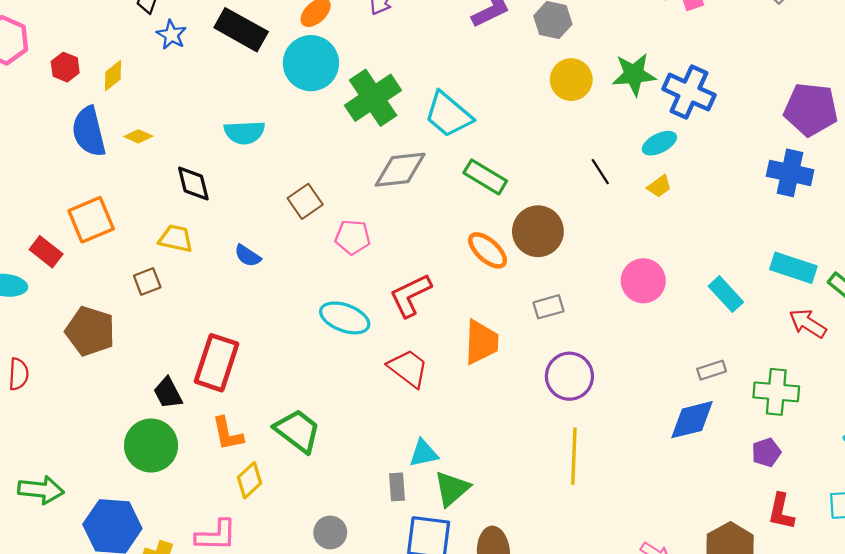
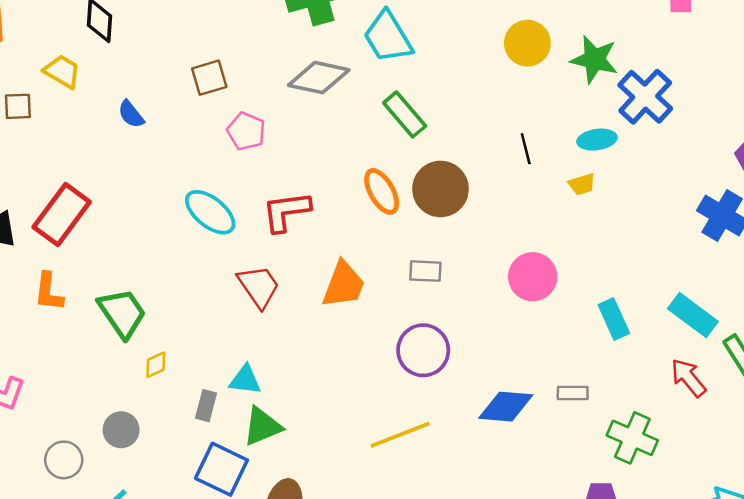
blue diamond: (692, 420) -> (506, 407), moved
yellow line: (574, 456) -> (400, 435), turned 48
yellow diamond: (249, 480) -> (156, 365), moved, size x0.7

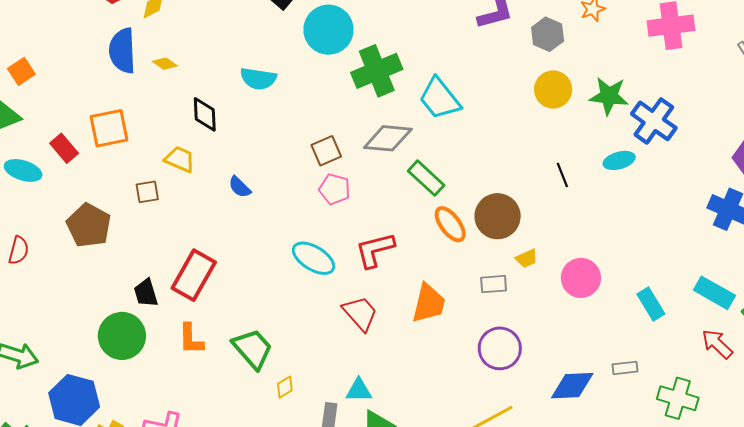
brown square: (209, 78) -> (326, 151), moved
green rectangle: (405, 114) -> (426, 178), moved
yellow trapezoid: (582, 184) -> (527, 259), moved

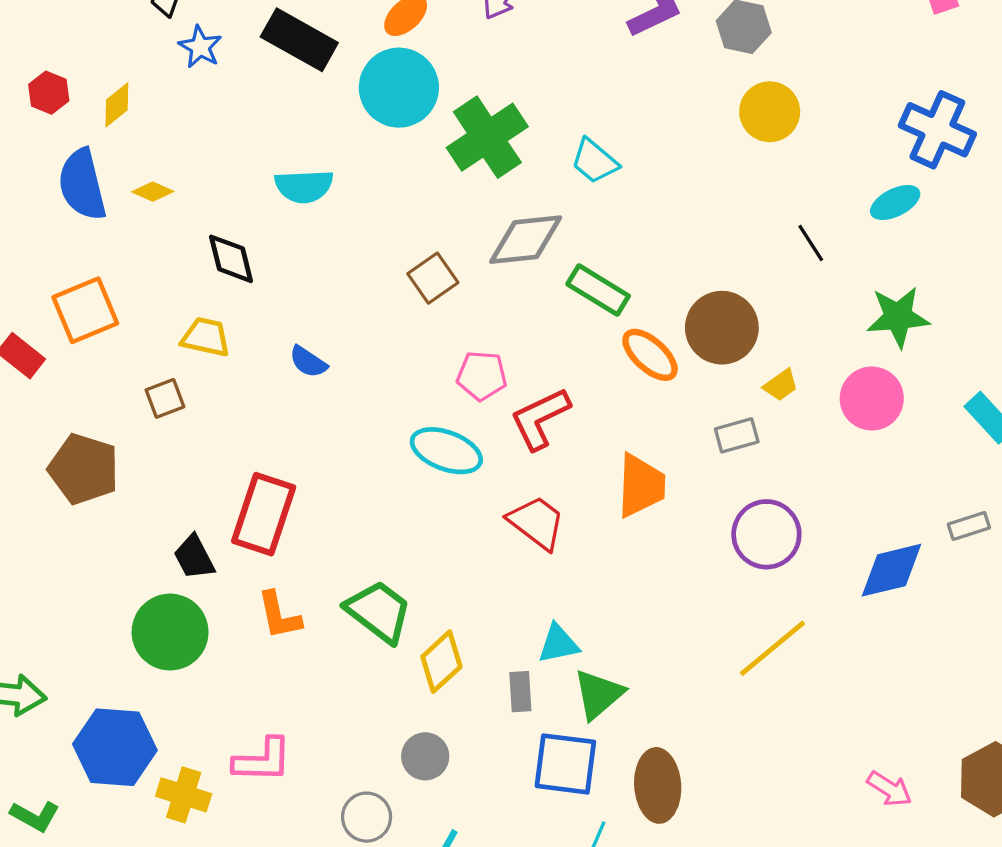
green star: (609, 96) -> (898, 317), moved
cyan trapezoid: (440, 99) -> (594, 161), size x0.7
pink pentagon: (335, 189) -> (482, 376), moved
yellow diamond: (285, 387) -> (441, 662), size x1.6

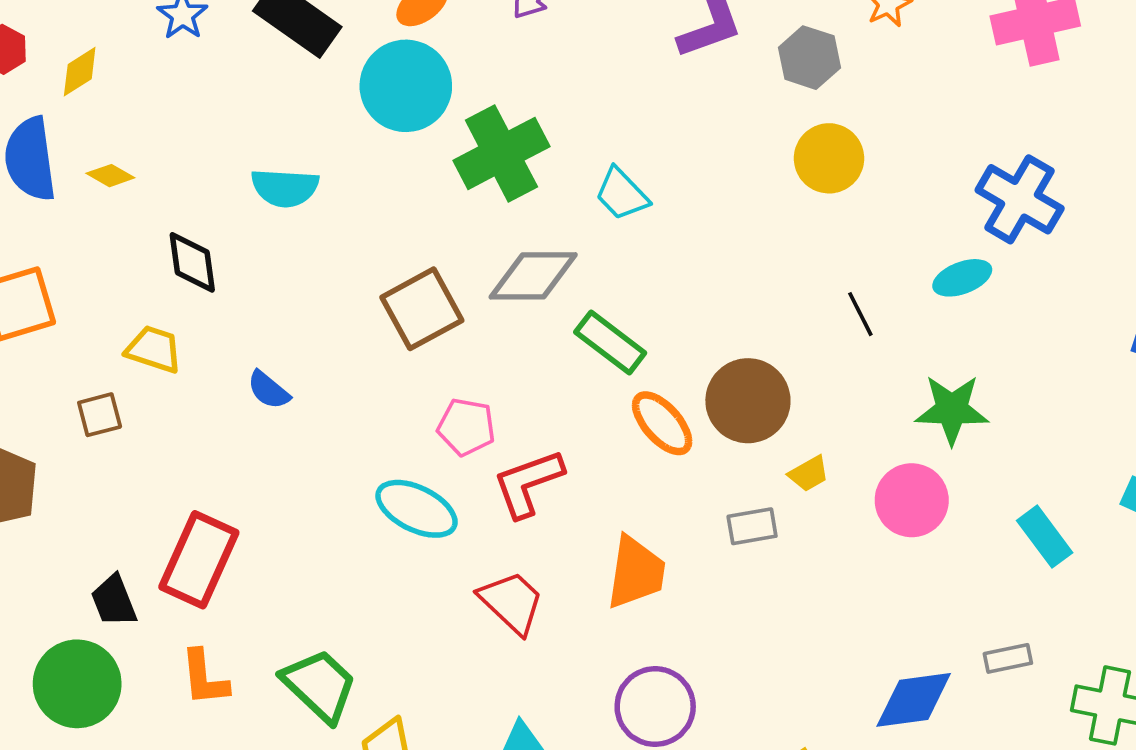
brown square: (433, 278) -> (422, 309), size x1.4
purple circle: (766, 534) -> (655, 707), moved

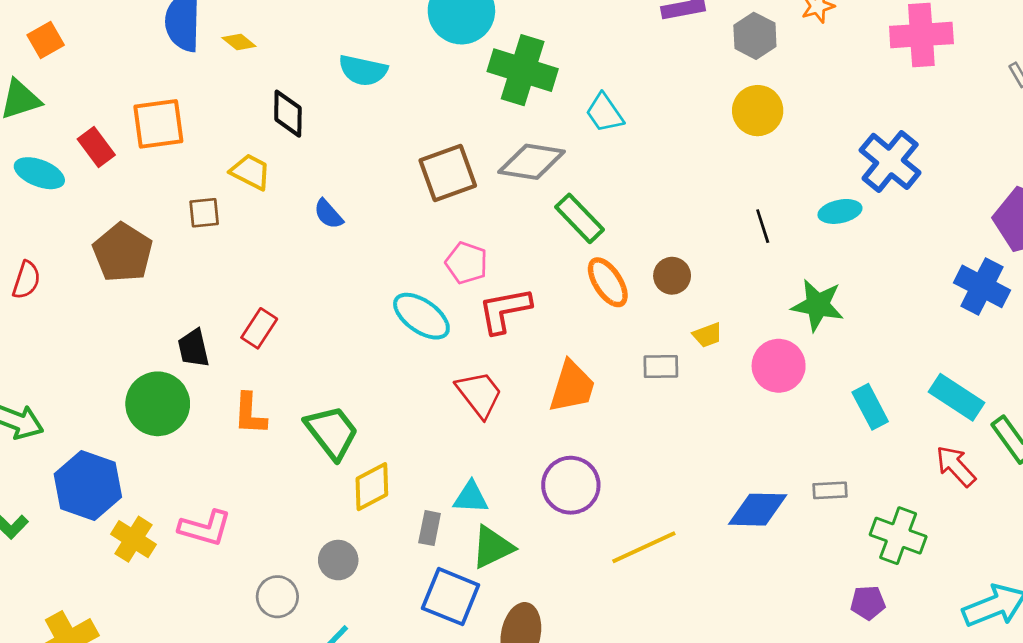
green cross: (501, 153) -> (523, 70), turned 36
brown circle: (748, 401) -> (672, 276), size x0.6
red rectangle: (199, 560) -> (259, 328), size x0.6

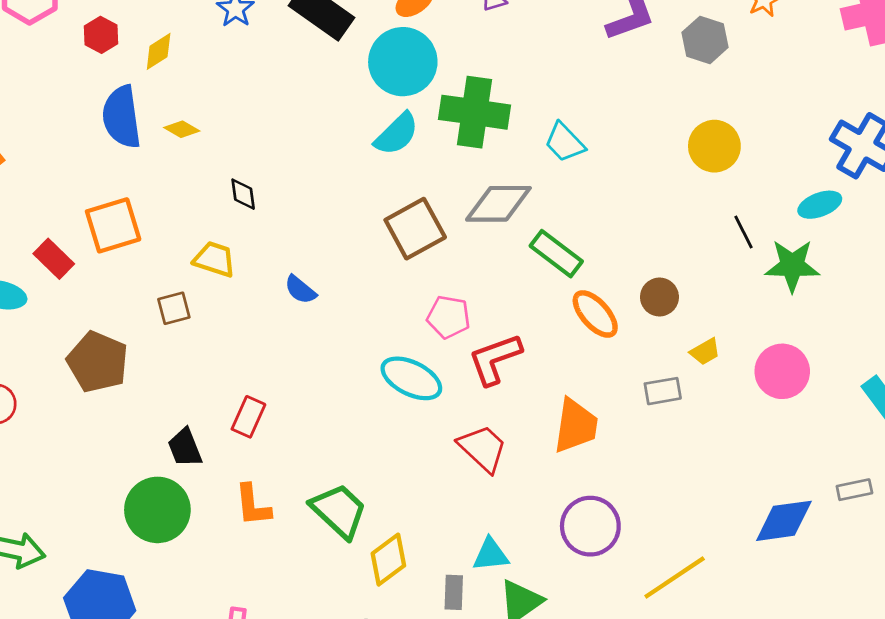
cyan semicircle: (363, 70) -> (397, 134), moved, turned -48
yellow circle: (758, 111) -> (714, 146), moved
black diamond: (288, 114) -> (243, 194), size x0.7
green star: (818, 305) -> (792, 266), moved

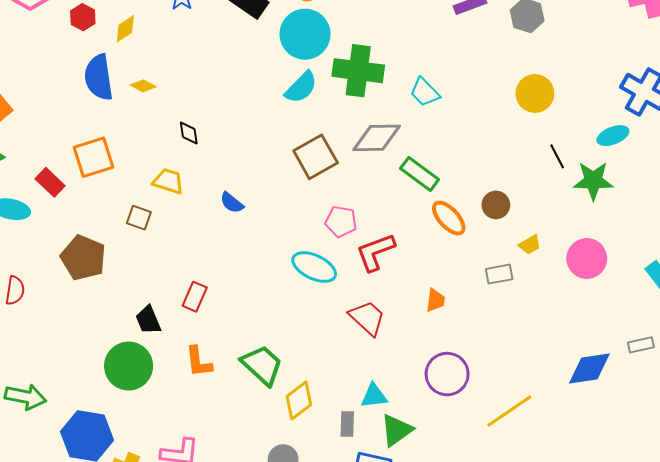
brown square: (174, 308) -> (139, 218), turned 35
orange trapezoid: (576, 426) -> (435, 300), size x0.6

